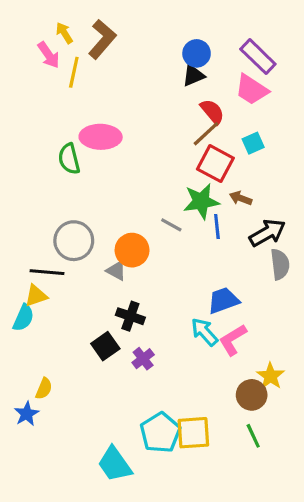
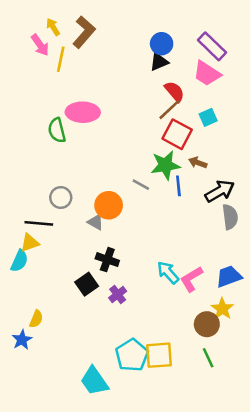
gray circle: (74, 241) -> (61, 198), size x0.7
blue trapezoid: (223, 300) -> (229, 276), moved

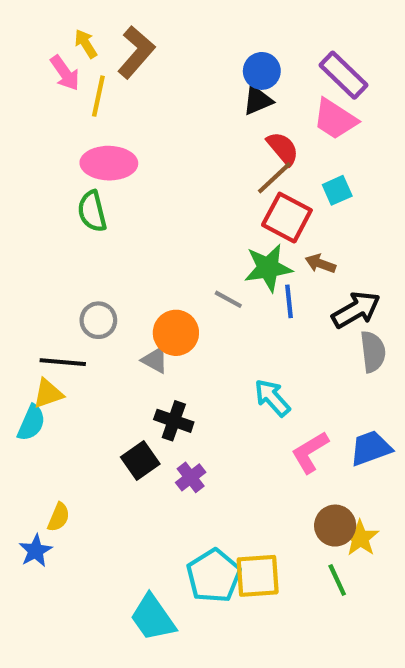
pink ellipse: (83, 112) -> (109, 163), moved
cyan arrow: (168, 272) -> (272, 398), moved
yellow star: (222, 309) -> (360, 538), moved

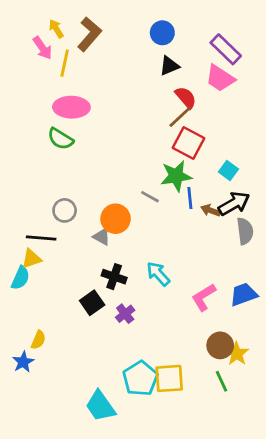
blue circle: (262, 71) -> (162, 33), moved
cyan square: (337, 190) -> (228, 171), moved, turned -30
green semicircle: (92, 211) -> (60, 139), turned -44
brown arrow: (320, 264) -> (211, 210), moved
cyan arrow: (272, 398) -> (158, 274), moved

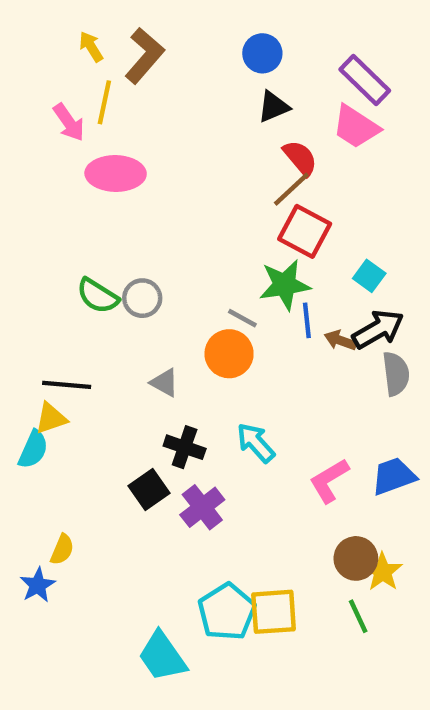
pink arrow: (43, 48) -> (69, 122), moved
green semicircle: (60, 139) -> (98, 296), moved
gray circle: (65, 210) -> (142, 298), moved
orange circle: (116, 219) -> (229, 354), moved
purple cross: (125, 314) -> (202, 507), size x1.4

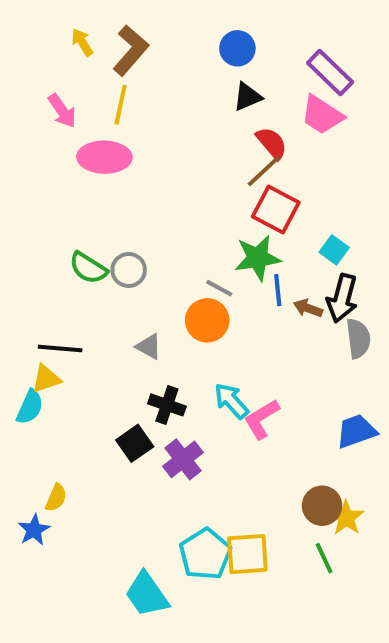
yellow line: (104, 102) -> (121, 105), moved
black arrow: (378, 329) -> (342, 298), turned 135
pink L-shape: (329, 481) -> (262, 419), moved

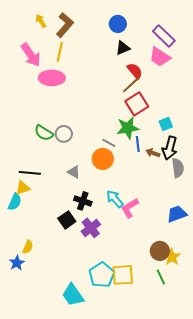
pink arrow: (62, 111) -> (31, 55), size x1.4
red square: (276, 210) -> (137, 104), turned 30
cyan square: (334, 250) -> (166, 124), turned 32

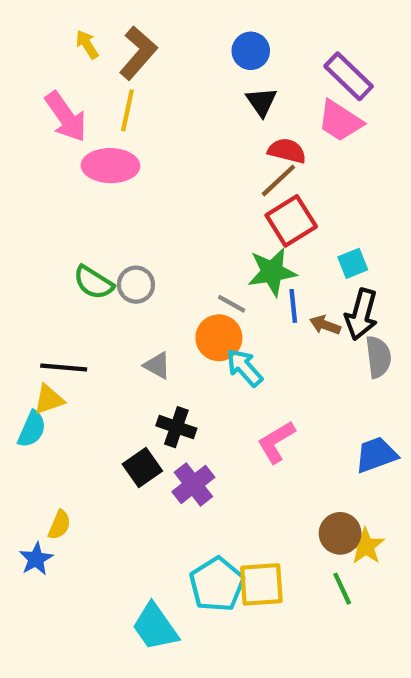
black triangle: (123, 48) -> (261, 102), turned -42
red semicircle: (135, 71) -> (287, 151), turned -36
cyan arrow: (115, 199) -> (244, 368), moved

